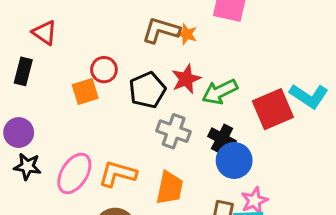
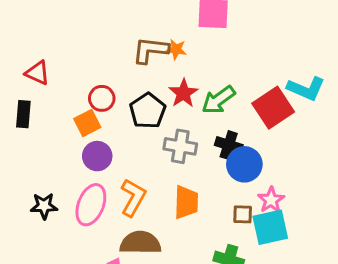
purple circle: (19, 133) -> (97, 156), moved
orange L-shape: (118, 174) -> (133, 198), turned 114

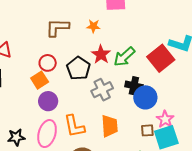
brown L-shape: (150, 50) -> (57, 28), moved
gray cross: (180, 146) -> (102, 90), turned -30
orange L-shape: (133, 198) -> (74, 126), turned 145

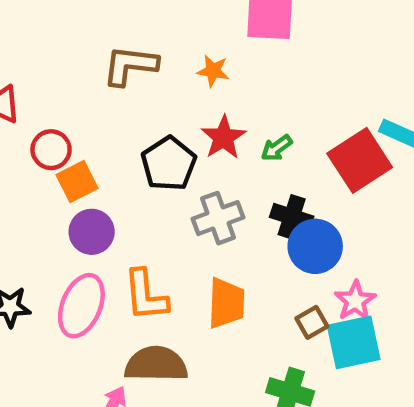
green arrow: (124, 57) -> (277, 148), size x0.6
red circle: (48, 63) -> (51, 150), moved
brown square: (147, 130) -> (312, 322), turned -32

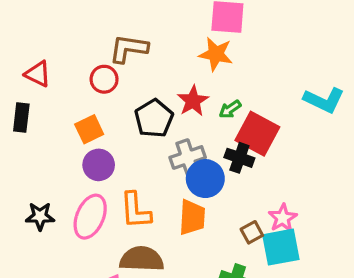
orange star: (213, 71) -> (216, 54), moved, size x1.5
red circle: (51, 150) -> (104, 79), moved
red square: (360, 160) -> (257, 134), moved, turned -30
blue circle: (315, 246) -> (205, 179), moved

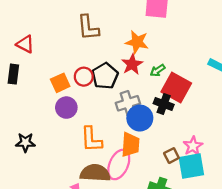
brown L-shape: (129, 49) -> (88, 28), turned -104
orange star: (216, 54) -> (137, 42), moved
red circle: (104, 79) -> (84, 77), moved
pink ellipse: (90, 217) -> (119, 165), moved

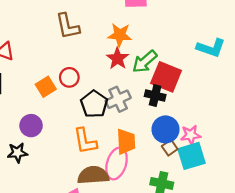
green arrow: (158, 70) -> (145, 62), size x1.6
black pentagon: (105, 76) -> (94, 104), moved
purple circle: (66, 108) -> (31, 126), moved
blue circle: (140, 118) -> (166, 129), moved
pink star: (193, 146) -> (191, 135), turned 30

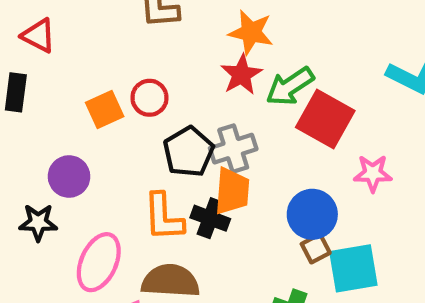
black cross: (155, 95) -> (210, 218), moved
pink star: (191, 135) -> (373, 173), moved
orange trapezoid: (126, 142) -> (232, 191), moved
pink ellipse: (117, 164) -> (99, 262), moved

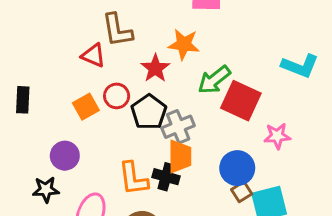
red triangle: (38, 36) -> (93, 55), moved
red star: (241, 75) -> (155, 68), moved
black pentagon: (189, 152) -> (149, 112), moved

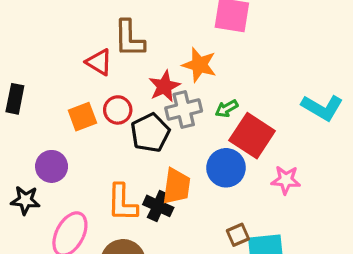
green arrow: (214, 80) -> (227, 109), size x0.6
gray cross: (178, 127) -> (184, 109), moved
blue circle: (237, 168) -> (226, 168), moved

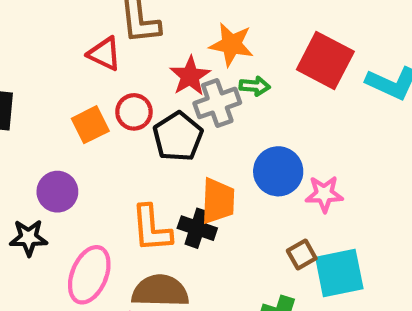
green arrow: (227, 109) -> (255, 86), moved, turned -140
red square: (252, 136) -> (325, 61), moved
pink star: (286, 180) -> (324, 194), moved

